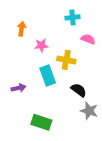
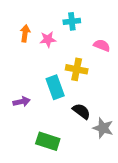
cyan cross: (72, 17) -> (72, 21), moved
pink star: (41, 45) -> (48, 39), moved
black semicircle: (79, 90) -> (81, 111), moved

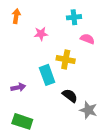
cyan cross: (72, 21) -> (74, 17), moved
orange arrow: (25, 33) -> (16, 16), moved
green rectangle: (48, 141) -> (22, 121), moved

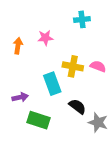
orange arrow: (16, 16) -> (18, 46), moved
pink semicircle: (87, 39) -> (98, 66), moved
green rectangle: (22, 121) -> (39, 120), moved

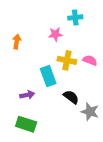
pink star: (45, 38) -> (55, 34), moved
purple arrow: (20, 97) -> (27, 95), moved
green rectangle: (39, 120) -> (26, 124), moved

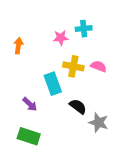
cyan cross: (75, 17) -> (84, 29), moved
purple arrow: (27, 95) -> (30, 104), turned 56

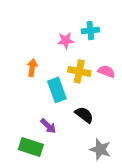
orange arrow: (18, 46) -> (32, 68), moved
purple arrow: (30, 104) -> (48, 126), moved
gray star: (99, 123) -> (100, 149), moved

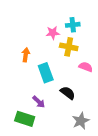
yellow cross: (79, 71) -> (69, 47), moved
pink semicircle: (106, 71) -> (86, 67), moved
gray star: (100, 149) -> (81, 121), turned 30

